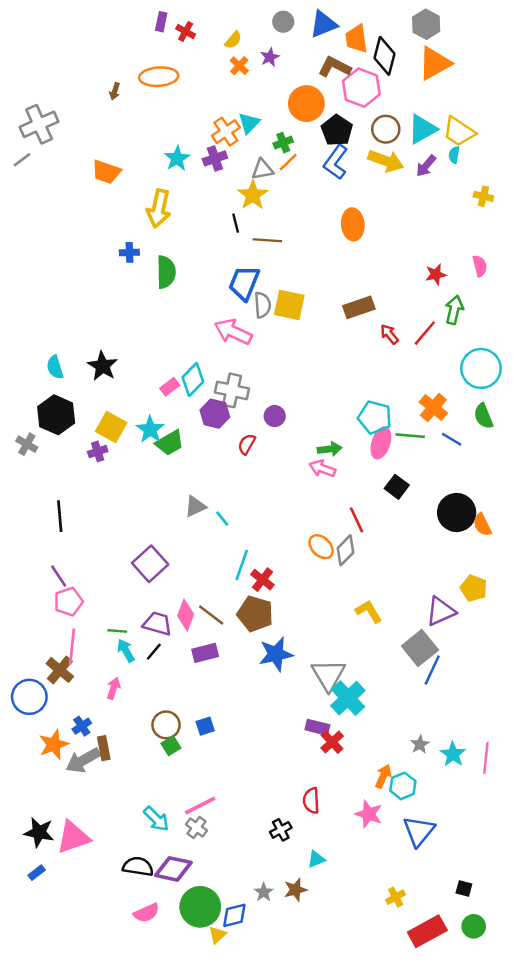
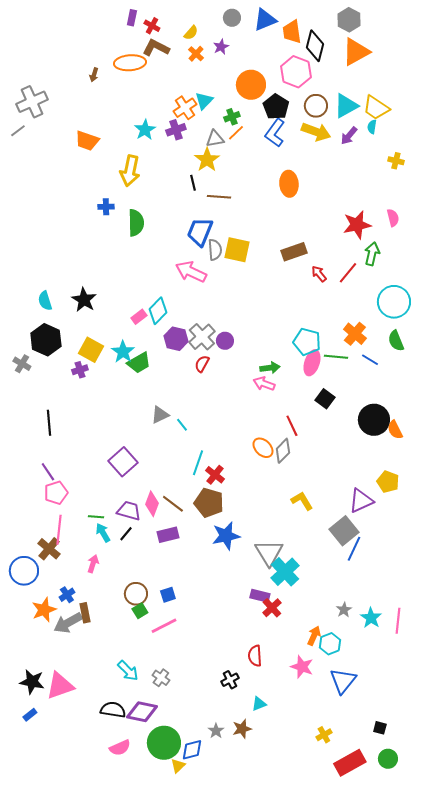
brown L-shape: (334, 67) -> (156, 48), moved
red star: (436, 274) -> (357, 225), size x1.6
gray cross: (232, 390) -> (202, 337), moved, turned 36
pink line: (200, 805) -> (164, 626), moved

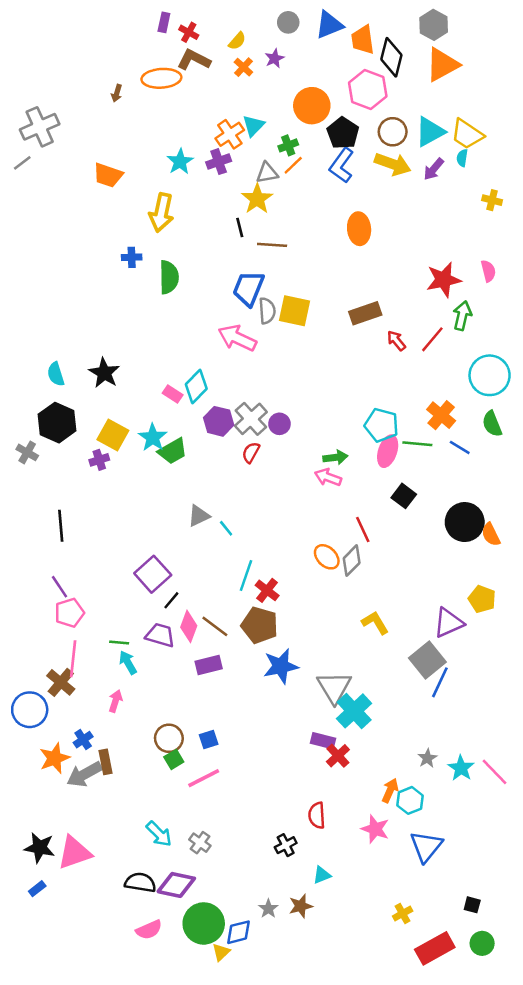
pink rectangle: (139, 317) -> (173, 394), turned 70
black line: (126, 534) -> (171, 600), moved
pink line: (398, 621) -> (495, 772), turned -50

